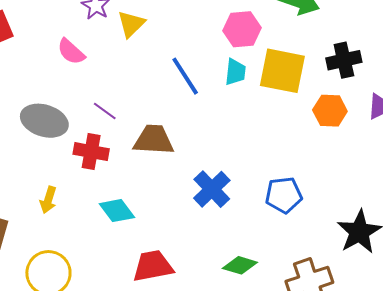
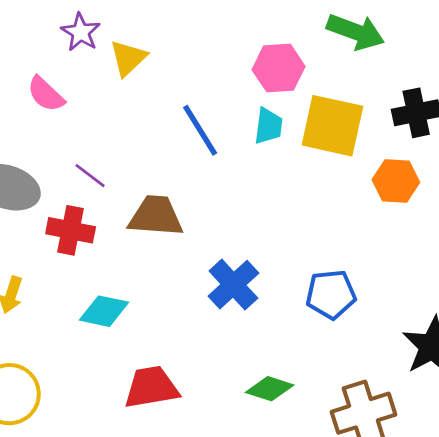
cyan diamond: (117, 211) -> (104, 311), turned -42

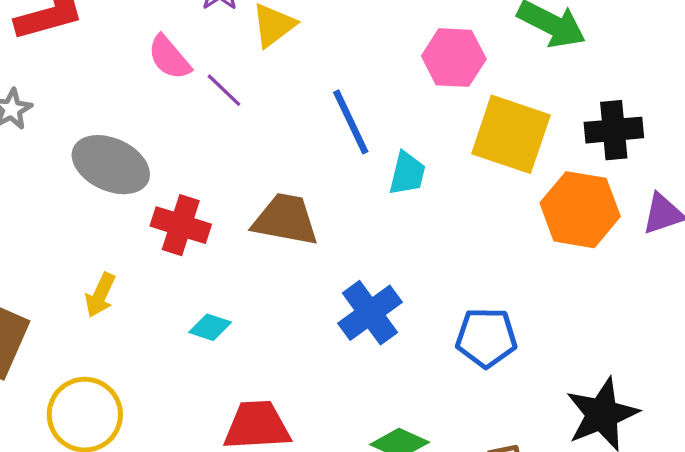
cyan trapezoid: (268, 126) -> (407, 173), moved
purple line: (90, 176) -> (224, 90), moved
orange hexagon: (396, 181) -> (580, 210), size x1.4
cyan diamond: (104, 311) -> (210, 327), size x0.7

